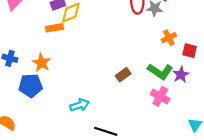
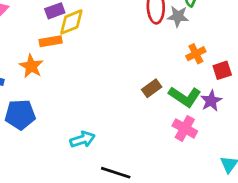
red square: (190, 51) -> (222, 70), turned -32
orange star: (41, 63) -> (31, 66), moved
brown rectangle: (123, 75) -> (152, 88), moved

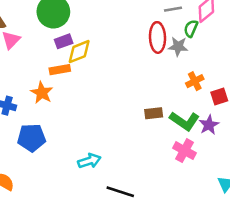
brown rectangle: (152, 88) -> (154, 113), turned 30

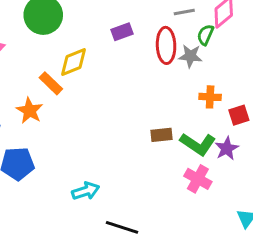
purple rectangle: (64, 41) -> (122, 32), moved
orange rectangle: (60, 70) -> (51, 83), turned 54
orange cross: (195, 81) -> (210, 97), turned 30

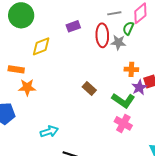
orange rectangle: (51, 83) -> (16, 69), moved, turned -35
orange star: (30, 111) -> (27, 87), moved, turned -30
brown rectangle: (161, 135) -> (89, 88), moved, turned 48
purple star: (227, 149) -> (139, 87), moved

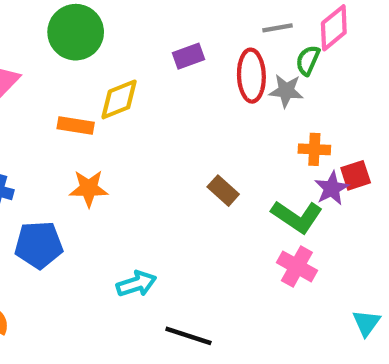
orange rectangle: (16, 69) -> (76, 125), moved

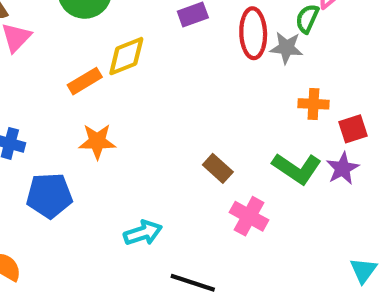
orange rectangle: (76, 125) -> (85, 81), turned -40
purple star: (332, 188) -> (343, 168), moved
brown rectangle: (223, 191) -> (218, 168), moved
pink cross: (297, 266) -> (249, 216), moved

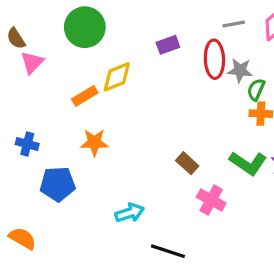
green semicircle: (307, 19) -> (256, 90), moved

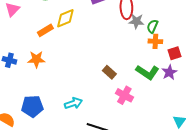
gray star: (240, 70) -> (136, 21), moved
orange star: (94, 142) -> (36, 59), moved
blue pentagon: (58, 184) -> (32, 106), moved

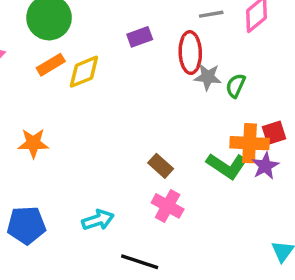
orange rectangle: (45, 30) -> (51, 65), moved
orange cross: (155, 41) -> (250, 143), moved, size x1.5
pink cross: (124, 95) -> (168, 206), moved

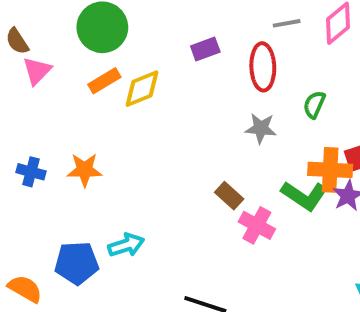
gray star: (208, 77) -> (261, 128), moved
pink cross: (168, 206) -> (257, 225), moved
cyan arrow: (98, 220) -> (126, 245), moved

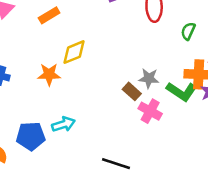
yellow diamond: (142, 89) -> (74, 52), moved
gray star: (261, 128) -> (149, 78), moved
orange star: (85, 170) -> (49, 74), moved

